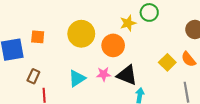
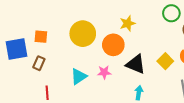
green circle: (149, 12) -> (171, 13), moved
black triangle: (127, 75) -> (136, 64), moved
brown rectangle: (33, 76) -> (39, 63), moved

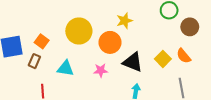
orange square: (41, 37) -> (42, 41), moved, turned 32
cyan triangle: (79, 76) -> (65, 68), moved, turned 42

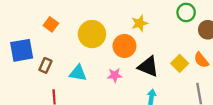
orange square: (42, 41) -> (51, 24), moved

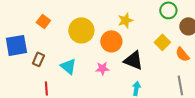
yellow square: (180, 63) -> (162, 42), moved
cyan triangle: (78, 73) -> (68, 66), turned 30

